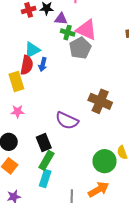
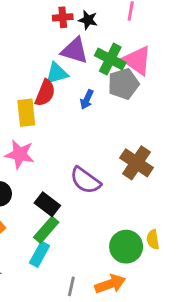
purple triangle: (61, 19) -> (75, 51), moved, size x1.5
green cross: (68, 33) -> (110, 59), size x1.5
blue arrow: (43, 64) -> (87, 99), moved
pink star: (18, 111) -> (20, 154), size x1.5
black rectangle: (44, 142) -> (47, 204), turned -42

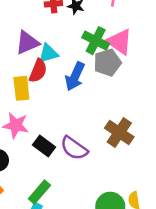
purple triangle: (75, 51) -> (27, 43), moved, turned -40
blue arrow: (87, 99) -> (75, 76), size x1.6
black rectangle: (47, 204) -> (44, 146), moved

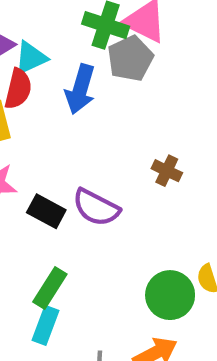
brown cross: (119, 132) -> (167, 171), size x0.6

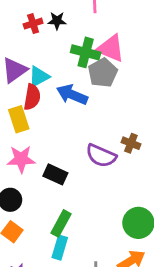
blue arrow: (80, 89) -> (72, 95), turned 100
purple semicircle: (96, 207) -> (101, 156), moved

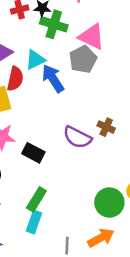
green cross: (86, 52) -> (54, 24), moved
cyan triangle: (39, 77) -> (35, 60), moved
blue arrow: (72, 95) -> (53, 78), turned 32

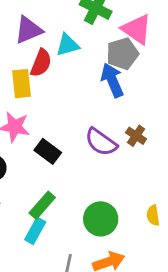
blue arrow: (53, 78) -> (112, 80), moved
green circle: (109, 203) -> (101, 219), moved

